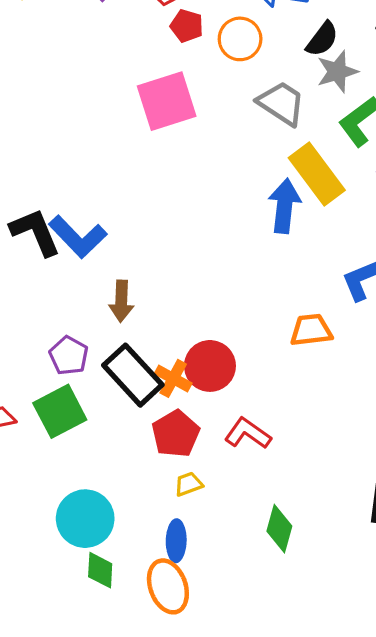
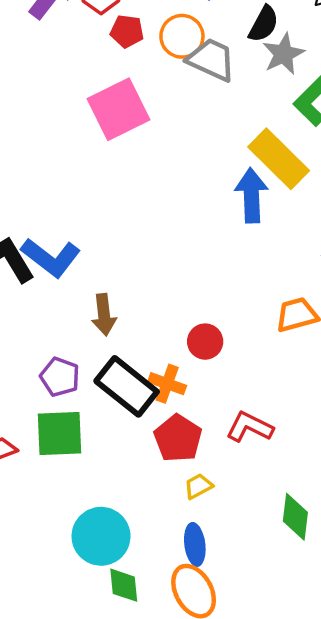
gray trapezoid: (281, 103) -> (211, 60), moved
red circle: (210, 366) -> (205, 342), moved, size x0.7
green square: (60, 411) -> (60, 434), turned 34

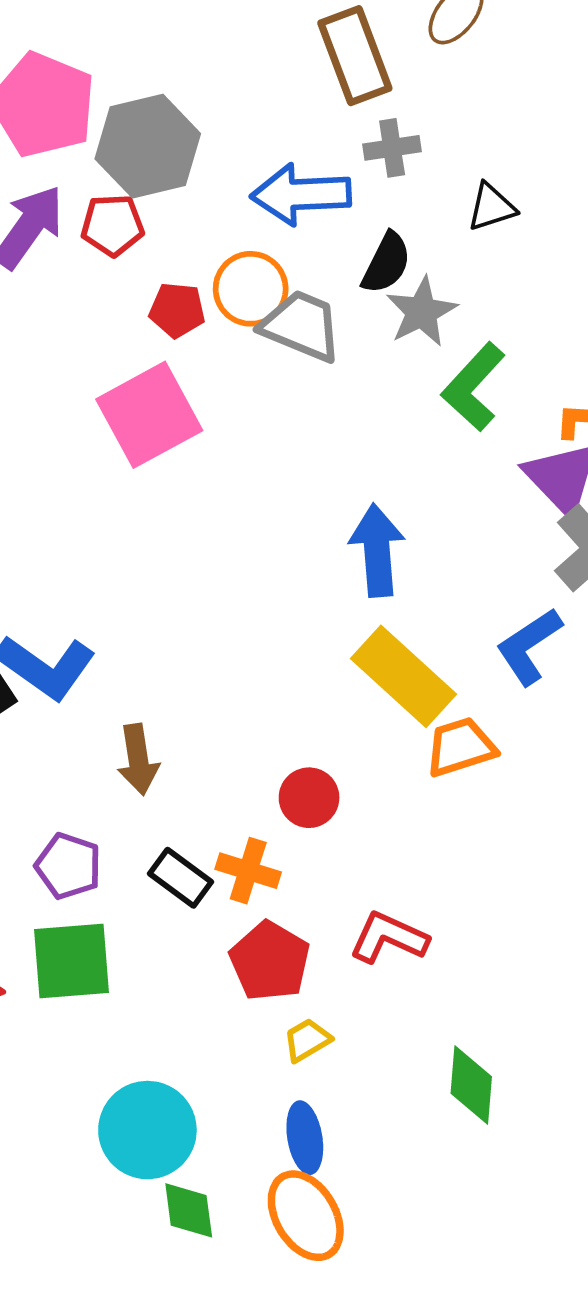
red pentagon: (127, 31) -> (177, 310), moved
yellow rectangle: (279, 159) -> (403, 676), moved
black rectangle: (127, 386) -> (181, 878), size x0.6

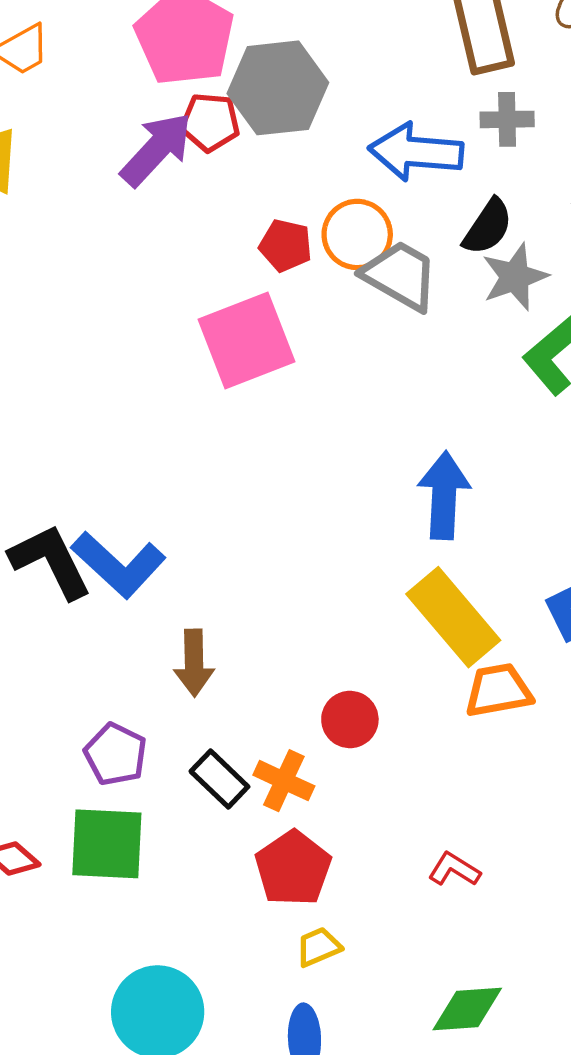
red pentagon: (113, 225) -> (210, 122), moved
red L-shape: (389, 938) -> (454, 869), moved, size x0.7
green diamond: (471, 1085) -> (467, 1009), turned 74

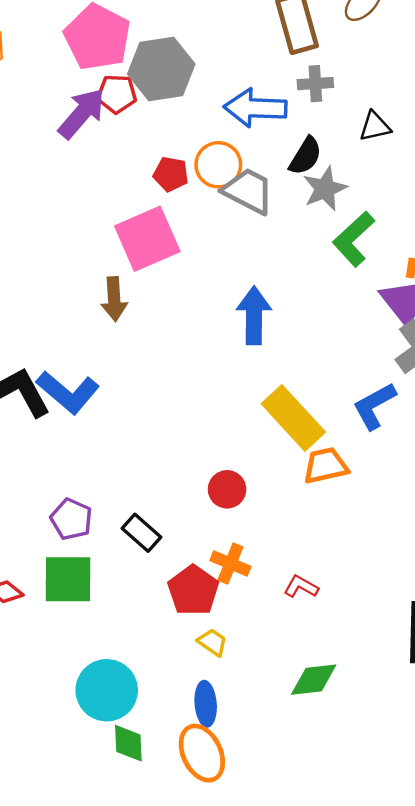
blue arrow: (444, 495) -> (254, 315), moved
brown arrow: (194, 663) -> (114, 299), moved
orange cross: (284, 781) -> (230, 564), moved
yellow trapezoid: (318, 947) -> (212, 642), turned 60

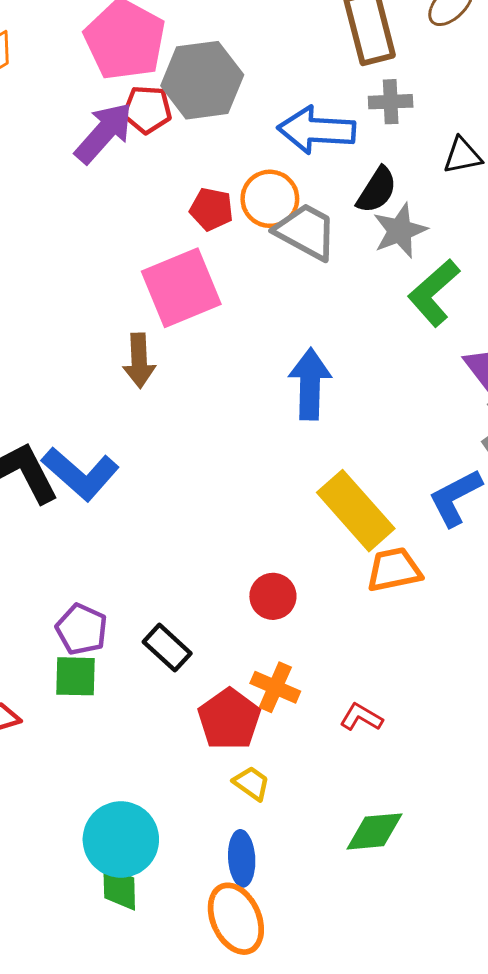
green square: (68, 579) -> (75, 676), moved, size x0.7
green diamond: (128, 743) -> (119, 888), moved

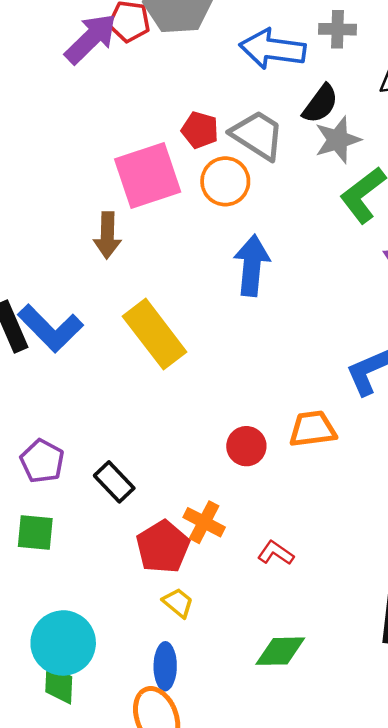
orange circle: (270, 199) -> (225, 181), moved
red pentagon: (211, 209) -> (200, 130), moved
yellow rectangle: (356, 511) -> (155, 334), moved
red circle: (273, 596) -> (246, 446), moved
green square: (75, 676) -> (35, 532), moved

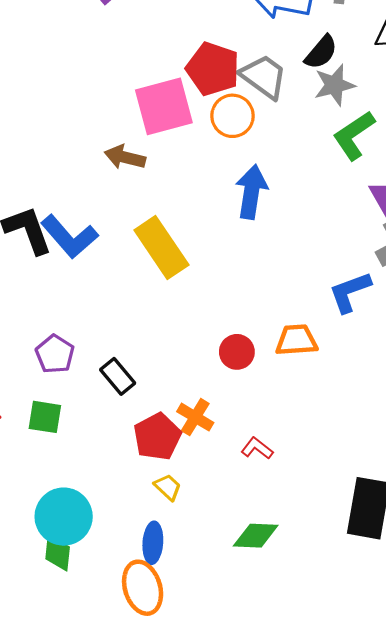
red pentagon: (200, 130) -> (213, 69), size x1.6
brown arrow: (107, 235) -> (125, 157), turned 99

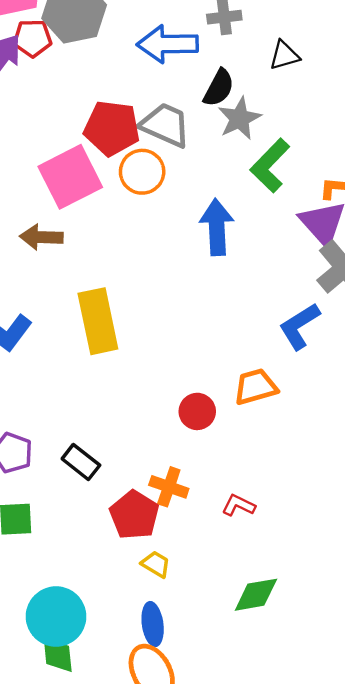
blue arrow: (251, 192) -> (217, 227), moved
yellow rectangle: (161, 247) -> (98, 321), turned 34

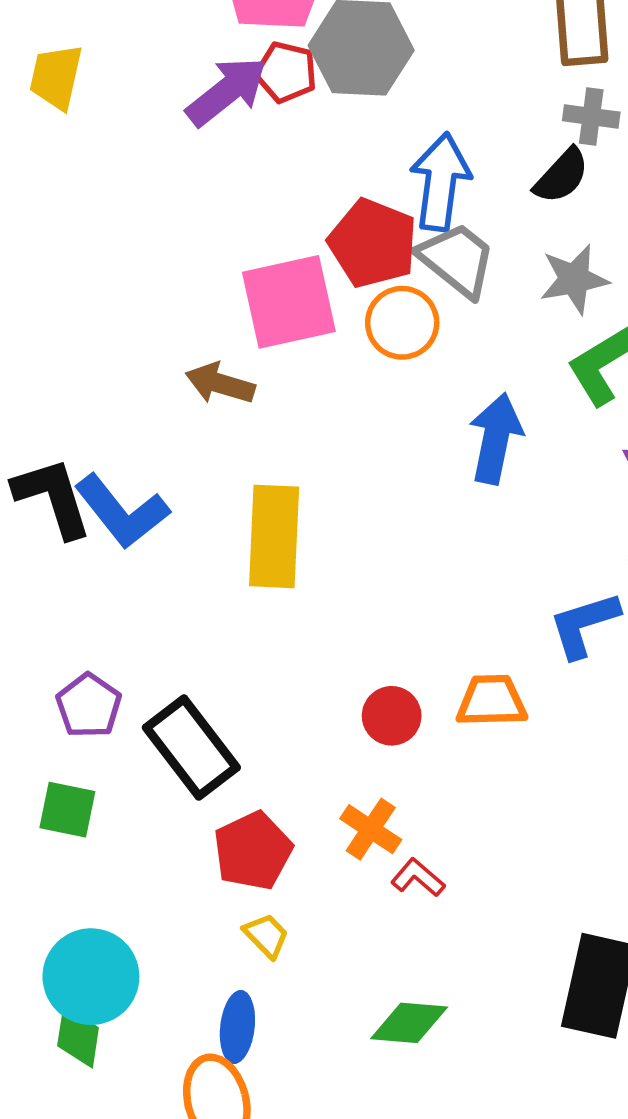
blue arrow: (167, 44) -> (440, 182), moved, turned 84
black semicircle: (219, 88) -> (562, 176), moved
black rectangle: (81, 462) -> (191, 748), size x1.6
orange cross: (169, 487) -> (371, 829), moved

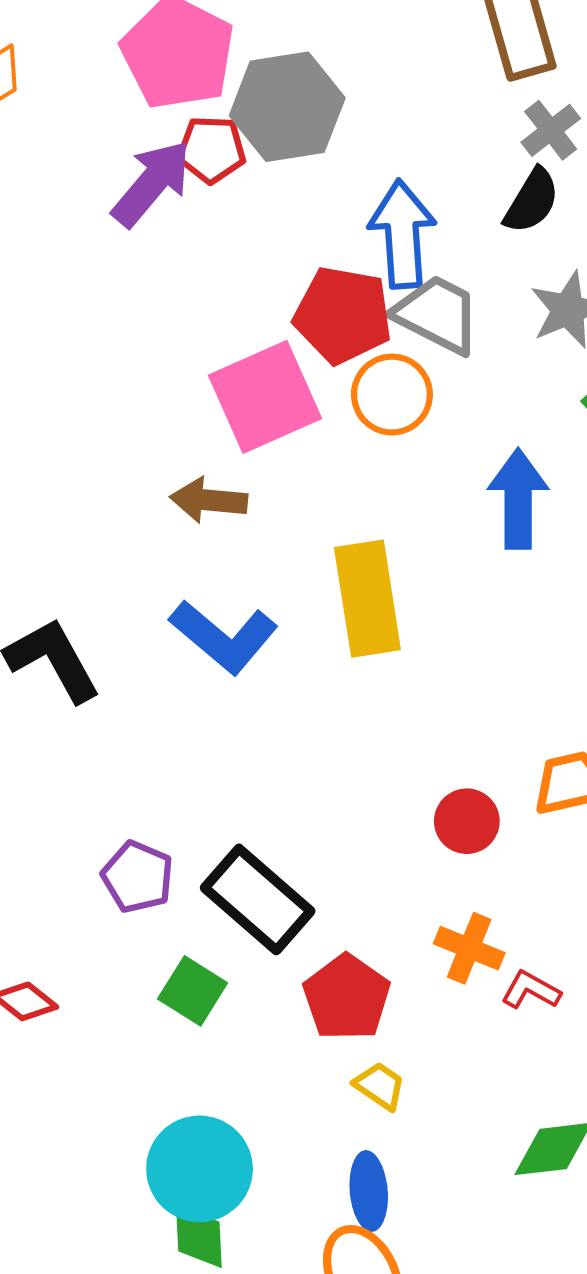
gray cross: (591, 116) -> (551, 130), turned -34
blue L-shape: (122, 512) -> (224, 637), moved
yellow rectangle: (274, 536) -> (367, 599), moved
green square: (67, 810) -> (193, 991), moved, turned 32

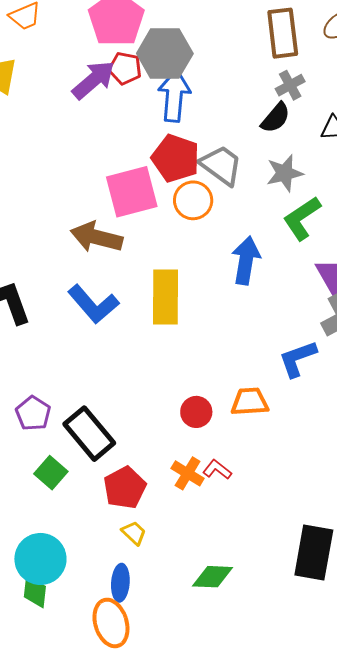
blue arrow: (402, 234) -> (174, 96), moved
brown arrow: (209, 500) -> (97, 237), size x1.4
red L-shape: (531, 990) -> (217, 470), moved

